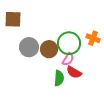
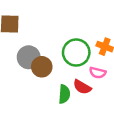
brown circle: (49, 49) -> (42, 67), moved
pink semicircle: (68, 59) -> (98, 73), moved, turned 72

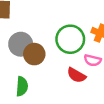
green semicircle: (64, 94) -> (22, 86), moved

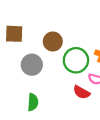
brown circle: (34, 54) -> (53, 42), moved

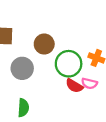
red semicircle: (81, 92) -> (74, 86), moved

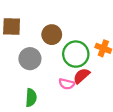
pink semicircle: (89, 83) -> (67, 84), moved
red semicircle: (74, 86) -> (82, 76), turned 108

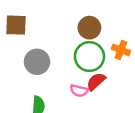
brown circle: (52, 35) -> (89, 28), moved

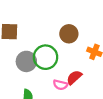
green circle: (89, 57) -> (46, 57), moved

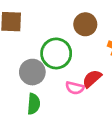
gray circle: (26, 61) -> (32, 72), moved

